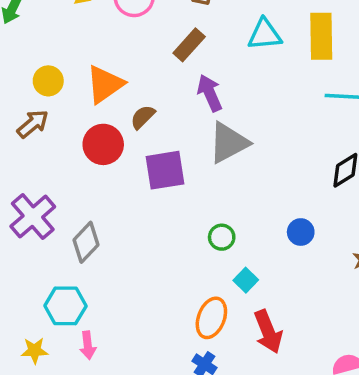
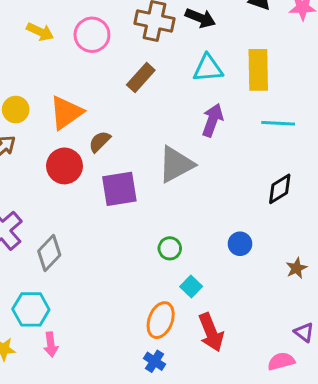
purple arrow: (210, 93) -> (213, 120), moved, turned 44

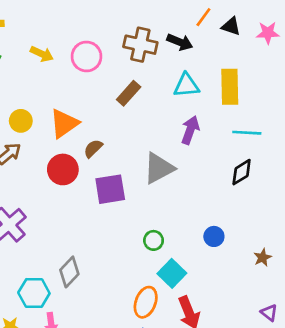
black diamond: (280, 189) -> (242, 172), moved
gray diamond: (49, 253) -> (69, 272), moved
cyan square: (191, 287) -> (172, 273), size x1.5

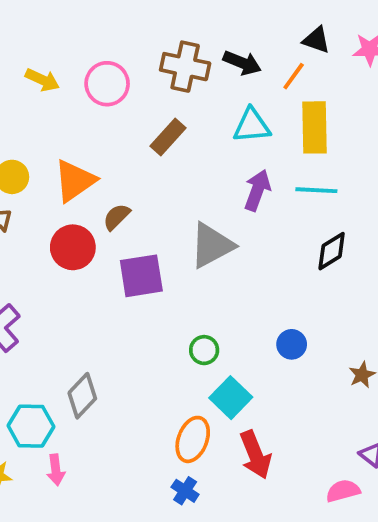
orange line: (203, 17) -> (294, 76), moved
cyan line: (247, 133) -> (316, 190), moved

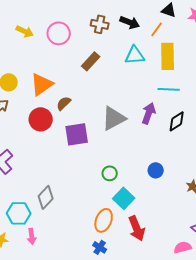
brown cross: (185, 67) -> (100, 24), size x0.7
purple arrow: (257, 190) -> (149, 113), moved

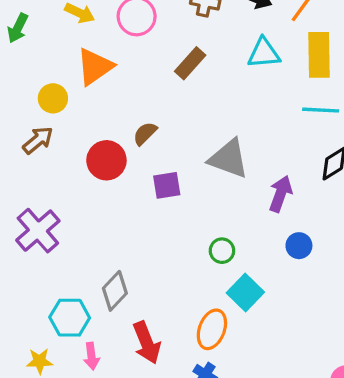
orange triangle: (42, 84) -> (95, 67), moved
purple arrow: (149, 113) -> (281, 194), moved
gray triangle: (114, 118) -> (229, 159), turned 48
purple square: (77, 134) -> (167, 185), size x0.7
red arrow: (137, 228) -> (147, 343), moved

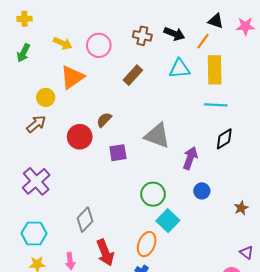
green circle: (222, 251) -> (153, 194), size x1.5
cyan hexagon: (70, 318) -> (34, 233), moved

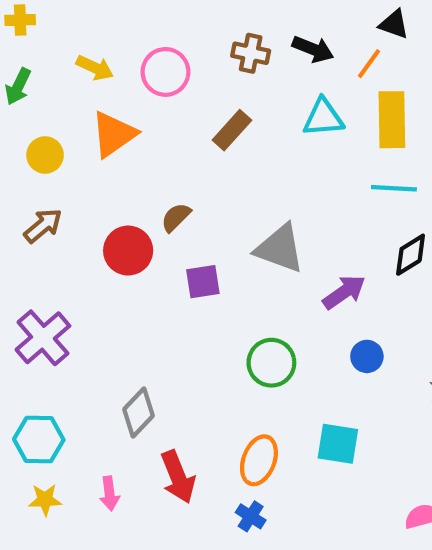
yellow circle: (46, 97) -> (45, 155), moved
purple arrow: (190, 158) -> (344, 292), turned 35
cyan square: (168, 221) -> (338, 444), moved, turned -35

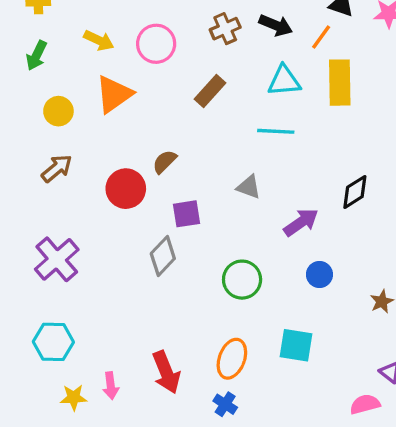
brown cross: (251, 53) -> (225, 29), turned -36
cyan line: (394, 188) -> (276, 131), moved
gray triangle: (280, 248) -> (249, 187), size x0.6
gray diamond: (138, 413) -> (163, 256), moved
yellow star: (45, 500) -> (74, 397), moved

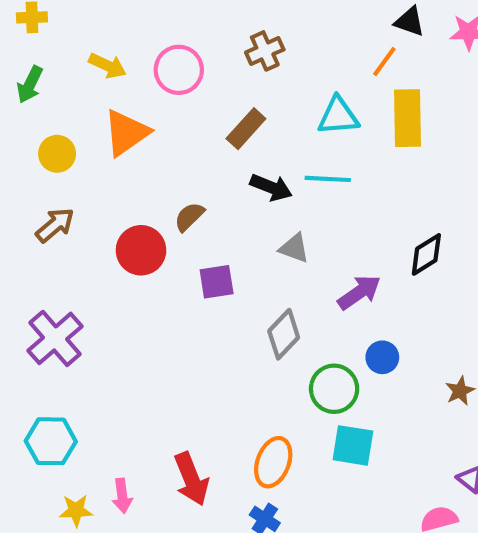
black arrow: (276, 25) -> (271, 187), moved
gray diamond: (163, 256) -> (284, 334), moved
green circle: (242, 280) -> (334, 389), moved

